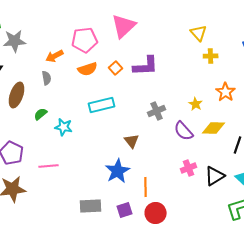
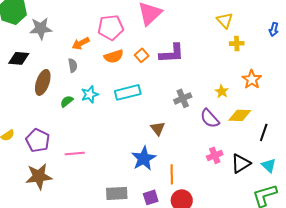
cyan star: (64, 127) -> (90, 94), moved, turned -30

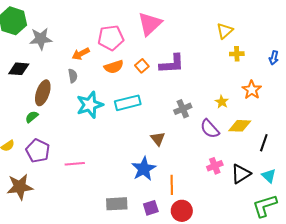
yellow triangle: (225, 20) -> (225, 31), turned 30
blue arrow: (274, 29) -> (274, 58), moved
cyan star: (90, 94) -> (90, 105), size x1.5
green semicircle: (67, 101) -> (32, 117), moved
brown star: (39, 176) -> (20, 187), moved

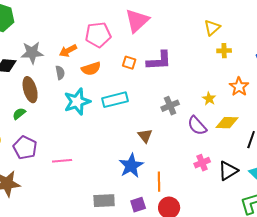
gray star: (41, 39) -> (32, 53), moved
orange square: (142, 66) -> (129, 63), turned -32
orange semicircle: (114, 67) -> (91, 69), moved
brown ellipse: (43, 93) -> (30, 90), turned -35

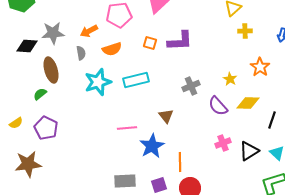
pink line: (62, 161) -> (127, 128), moved

